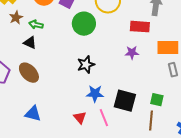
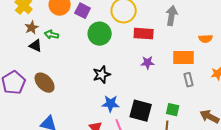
red rectangle: (140, 27) -> (144, 34), moved
black triangle: (30, 43) -> (36, 46), moved

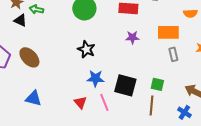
black star: (102, 75) -> (86, 49), turned -30

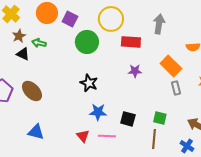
orange rectangle: (168, 32) -> (171, 66), turned 45
black square: (125, 85) -> (128, 119), size x0.7
pink line: (104, 102) -> (107, 136), turned -66

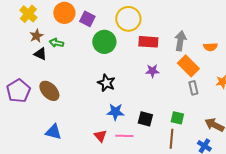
gray arrow: (159, 24) -> (180, 41), moved

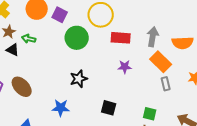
orange semicircle: (210, 47) -> (183, 43), size x1.5
black star: (106, 83) -> (79, 79), turned 30
blue star: (115, 112) -> (61, 108), moved
black square: (145, 119) -> (109, 108), moved

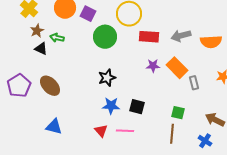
gray arrow: (153, 37) -> (181, 36), turned -114
orange rectangle: (161, 62) -> (177, 68), moved
blue star: (61, 108) -> (111, 106), moved

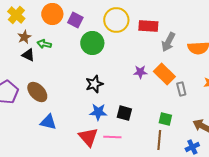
gray arrow: (181, 36) -> (168, 42), turned -48
red rectangle: (149, 37) -> (148, 26), moved
blue triangle: (54, 127) -> (48, 122), moved
red triangle: (101, 131) -> (88, 137), size x1.5
blue cross: (205, 141) -> (192, 147), turned 32

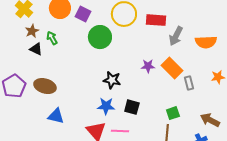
green arrow: (44, 44) -> (52, 38), turned 48
black star: (94, 84) -> (112, 80), moved, turned 30
brown ellipse: (37, 92) -> (45, 86), turned -30
green square: (165, 119) -> (173, 113), turned -32

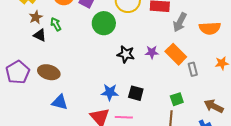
black star: (112, 80) -> (126, 54), moved

